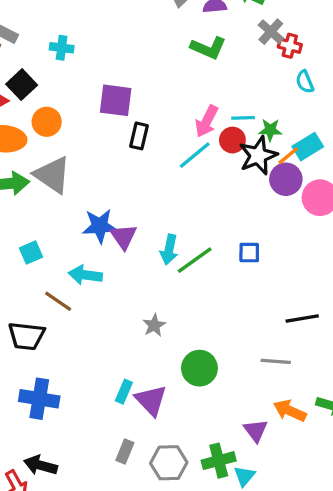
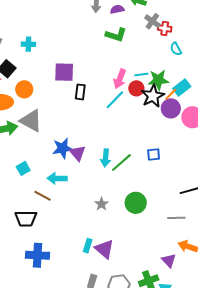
green star: (270, 130) -> (158, 80), size x1.5
green circle: (199, 368) -> (136, 203), moved

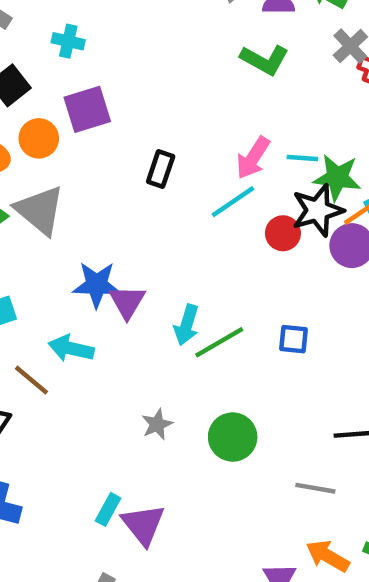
purple square: (64, 72) -> (87, 109), moved, turned -30
red circle: (136, 88) -> (283, 233), moved

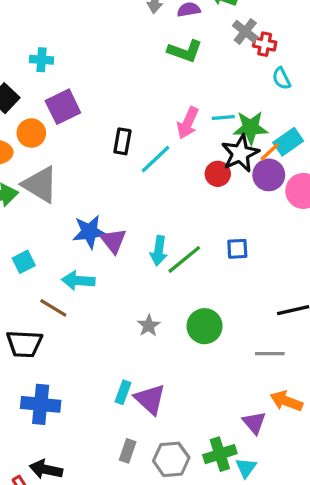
cyan line: (233, 202) -> (156, 159), moved

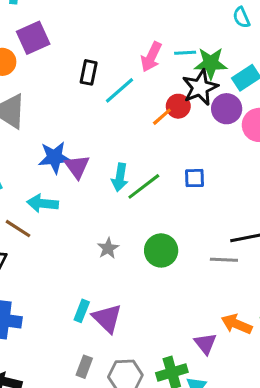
orange line: (270, 152) -> (162, 117), moved
gray line: (270, 354) -> (224, 260), moved

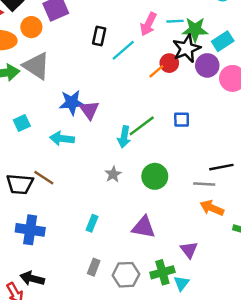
cyan arrow: (120, 177) -> (124, 137), moved
brown line: (18, 229) -> (44, 178), moved
purple triangle: (107, 318) -> (144, 227), moved, turned -35
orange arrow: (237, 324) -> (212, 208), moved

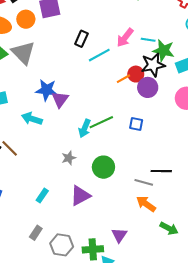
purple circle: (207, 65) -> (148, 87), moved
purple triangle: (144, 227) -> (80, 196), moved, turned -50

